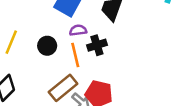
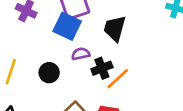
orange line: (75, 55) -> (118, 79), moved, turned 65

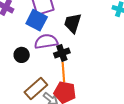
purple semicircle: (81, 54) -> (46, 42), size x1.6
orange line: (118, 79) -> (63, 72), moved, turned -54

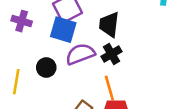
black cross: (62, 53) -> (111, 54), moved
black circle: (22, 55) -> (46, 68), moved

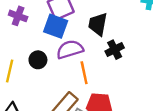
black cross: (111, 54) -> (115, 50), moved
orange line: (109, 88) -> (84, 73), moved

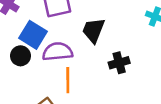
blue square: (56, 26) -> (33, 35), moved
black cross: (115, 50) -> (119, 63), moved

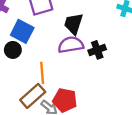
purple semicircle: (57, 52) -> (71, 45), moved
orange line: (68, 80) -> (42, 73), moved

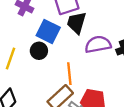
black trapezoid: (73, 24) -> (77, 23), moved

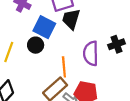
purple semicircle: (98, 44) -> (91, 53), moved, turned -80

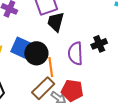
blue square: (44, 27) -> (21, 48), moved
black circle: (36, 45) -> (36, 53), moved, size x1.5

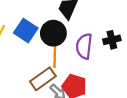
black circle: (36, 53) -> (53, 33), moved

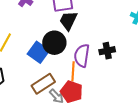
blue square: (26, 31) -> (38, 52), moved
orange line: (55, 57) -> (73, 71), moved

